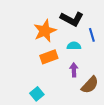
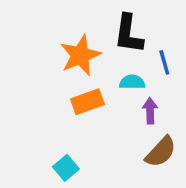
black L-shape: (72, 19) -> (129, 34), turned 70
purple arrow: (74, 70) -> (150, 111), moved

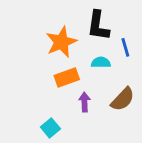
purple arrow: (150, 111) -> (84, 102), moved
brown semicircle: (161, 152) -> (123, 99), moved

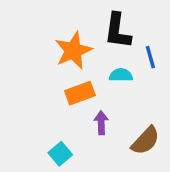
brown semicircle: (123, 99) -> (145, 141), moved

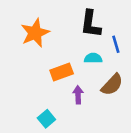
orange star: (73, 51) -> (35, 33), moved
brown semicircle: (145, 141) -> (112, 85), moved

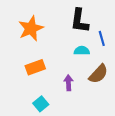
orange rectangle: (62, 72) -> (35, 67), moved

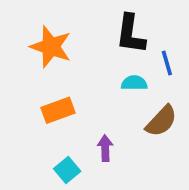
orange star: (31, 28) -> (51, 47), turned -30
purple arrow: (68, 83) -> (105, 148), moved

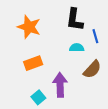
purple arrow: (105, 148) -> (60, 85), size x1.6

